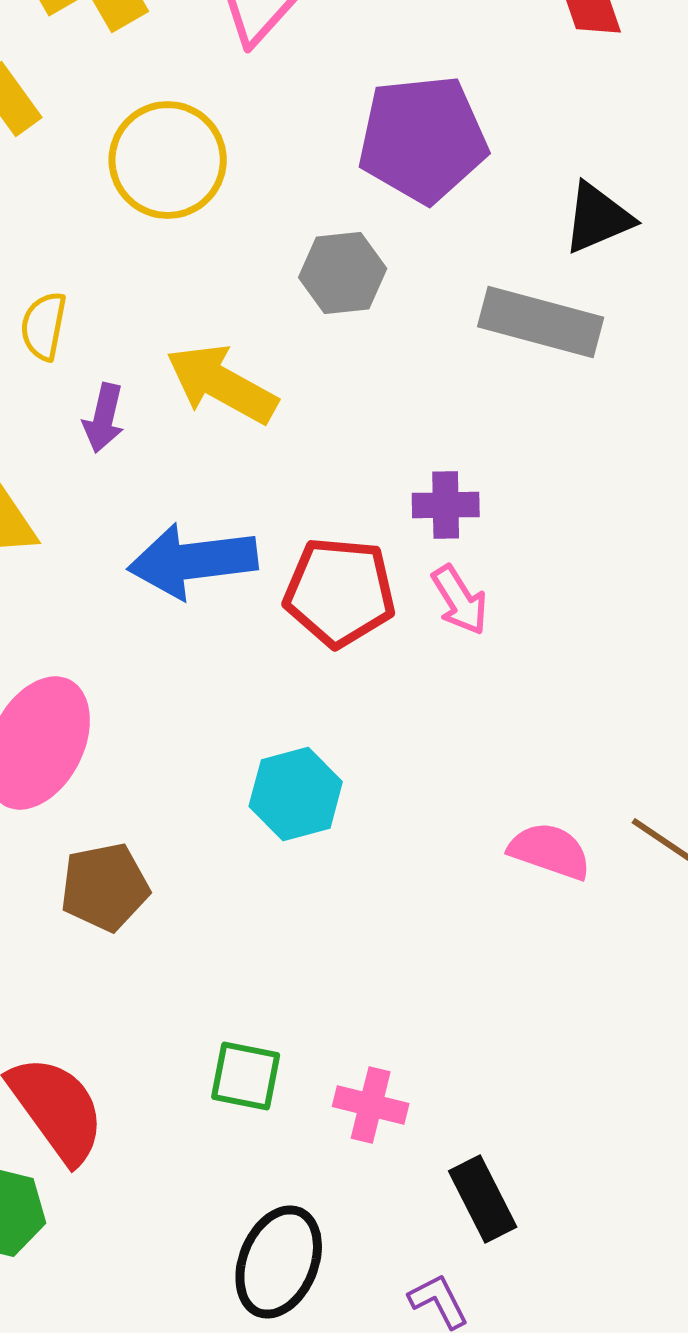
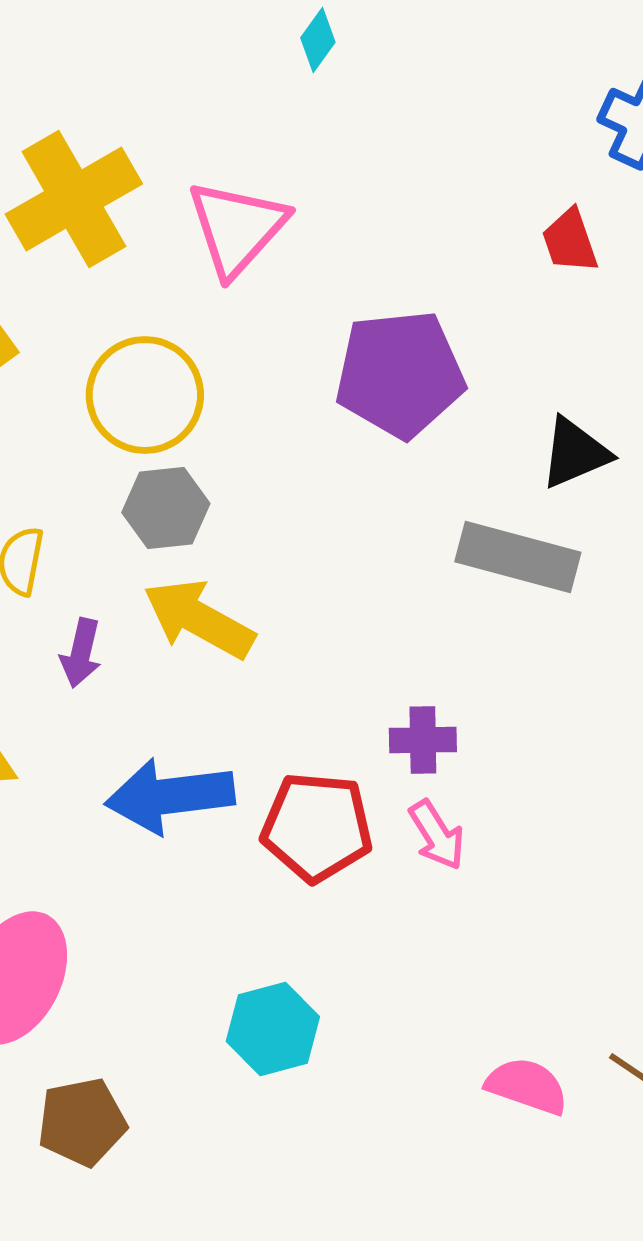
gray hexagon: (343, 273) -> (166, 508), moved

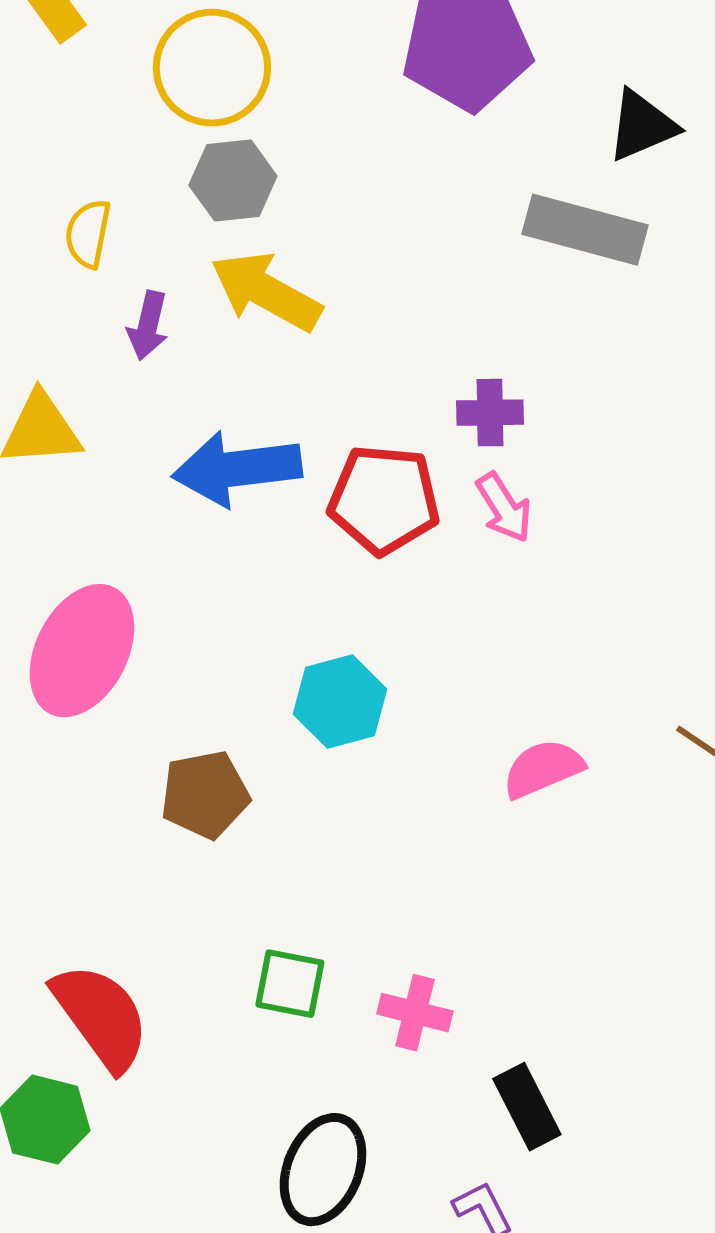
pink semicircle: (527, 1086) -> (543, 769), moved, turned -42
brown pentagon: (82, 1122) -> (205, 795), moved

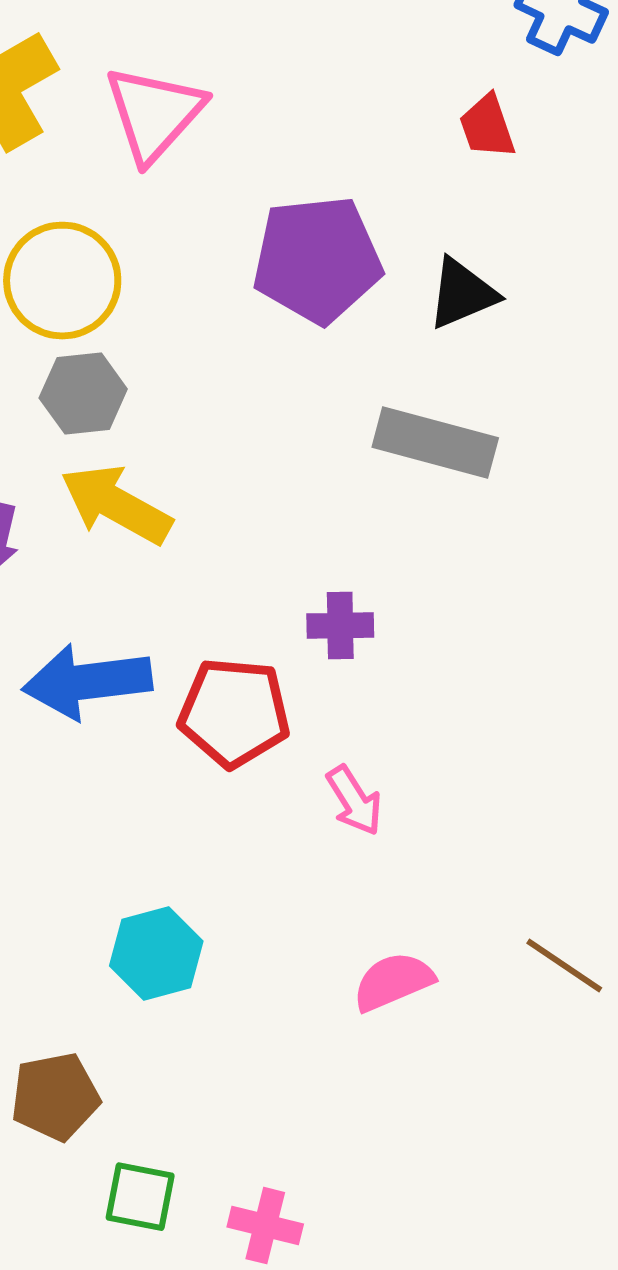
black triangle: (642, 126) -> (462, 294), moved
pink arrow: (504, 508) -> (354, 801), moved
cyan hexagon: (340, 702) -> (156, 954), moved
brown pentagon: (205, 795) -> (55, 1097), moved

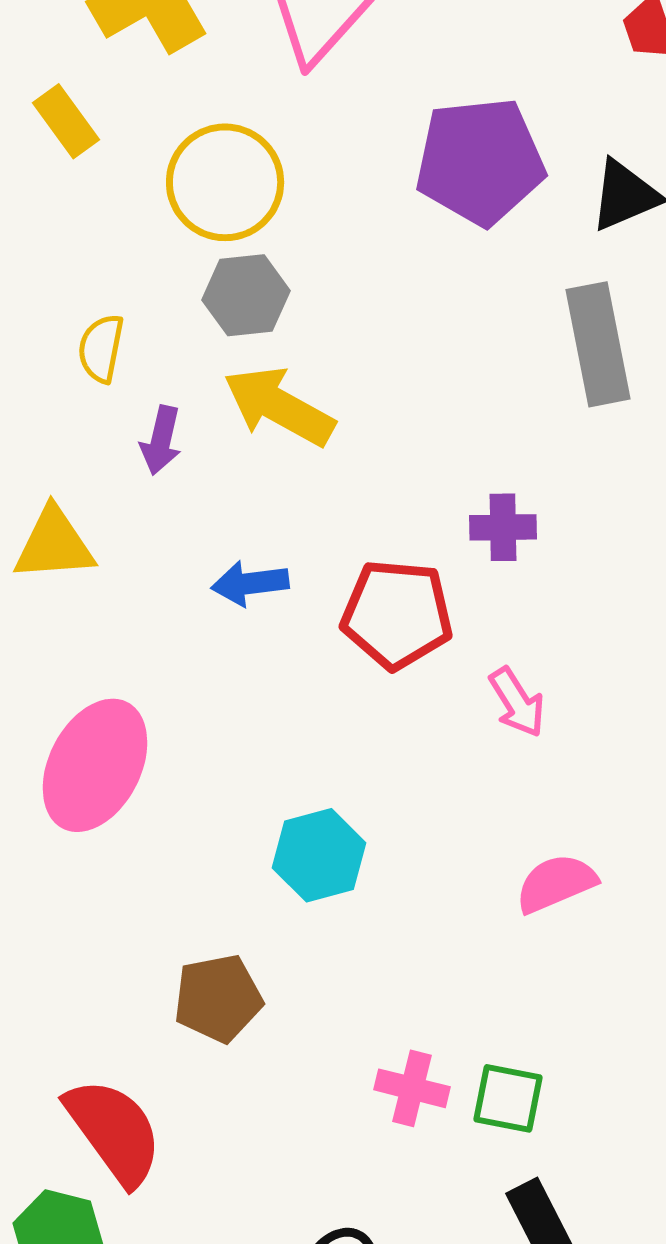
gray rectangle: (435, 443) -> (598, 344), turned 64
blue arrow: (87, 682) -> (250, 583), size x0.6
green square: (140, 1197) -> (508, 1098), moved
pink cross: (265, 1226) -> (412, 1088), moved

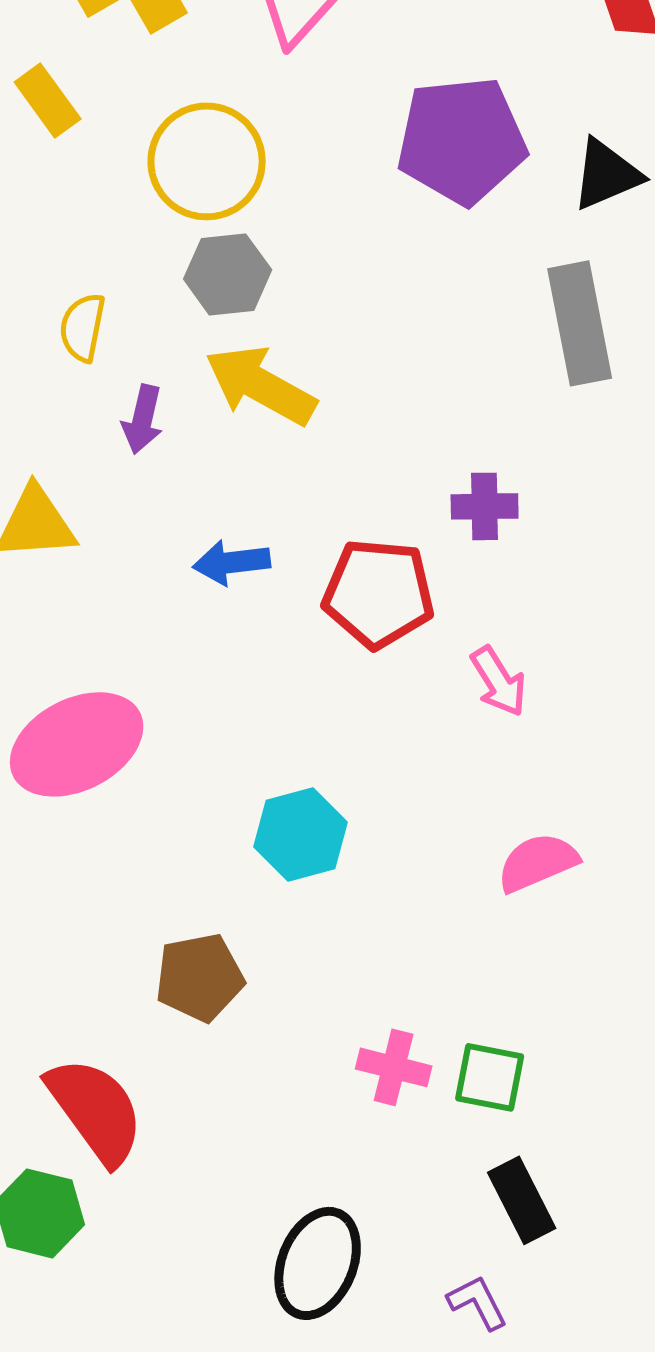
pink ellipse: (95, 765) -> (77, 744), turned 36

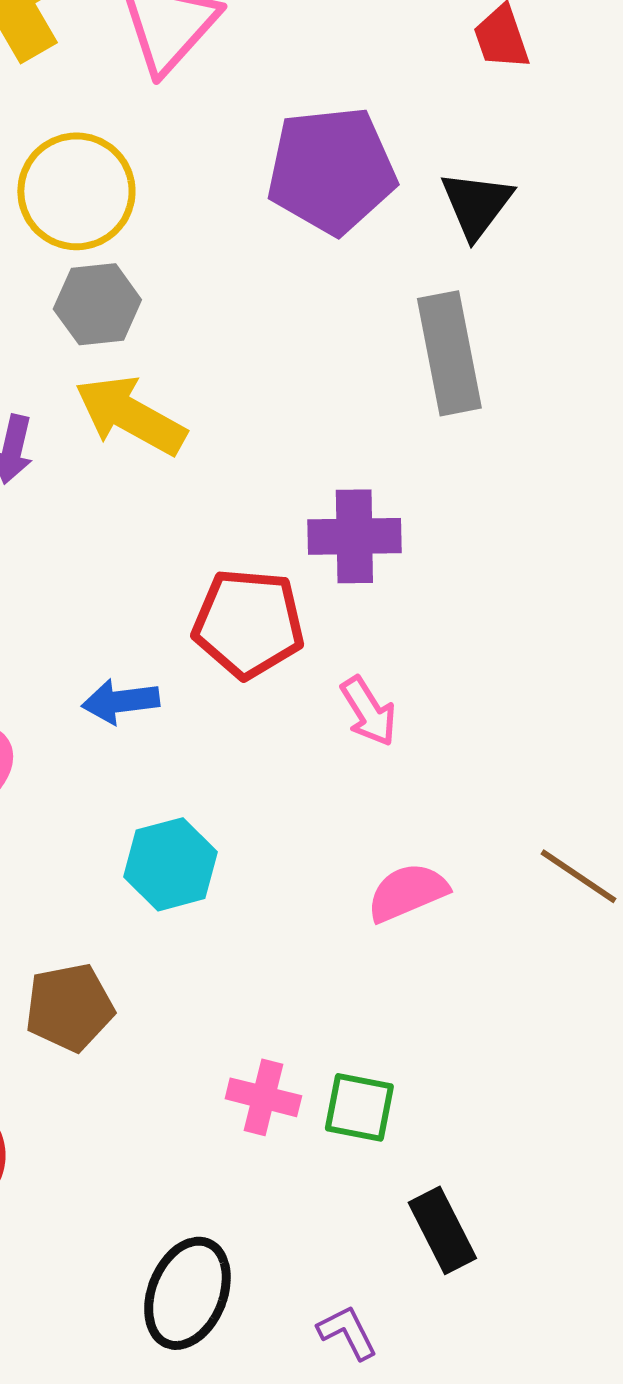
black triangle: (607, 174) -> (476, 204), turned -30
purple cross: (485, 506) -> (354, 536), size x1.4
blue arrow: (232, 562) -> (120, 701), moved
black rectangle: (522, 1200) -> (442, 1230), moved

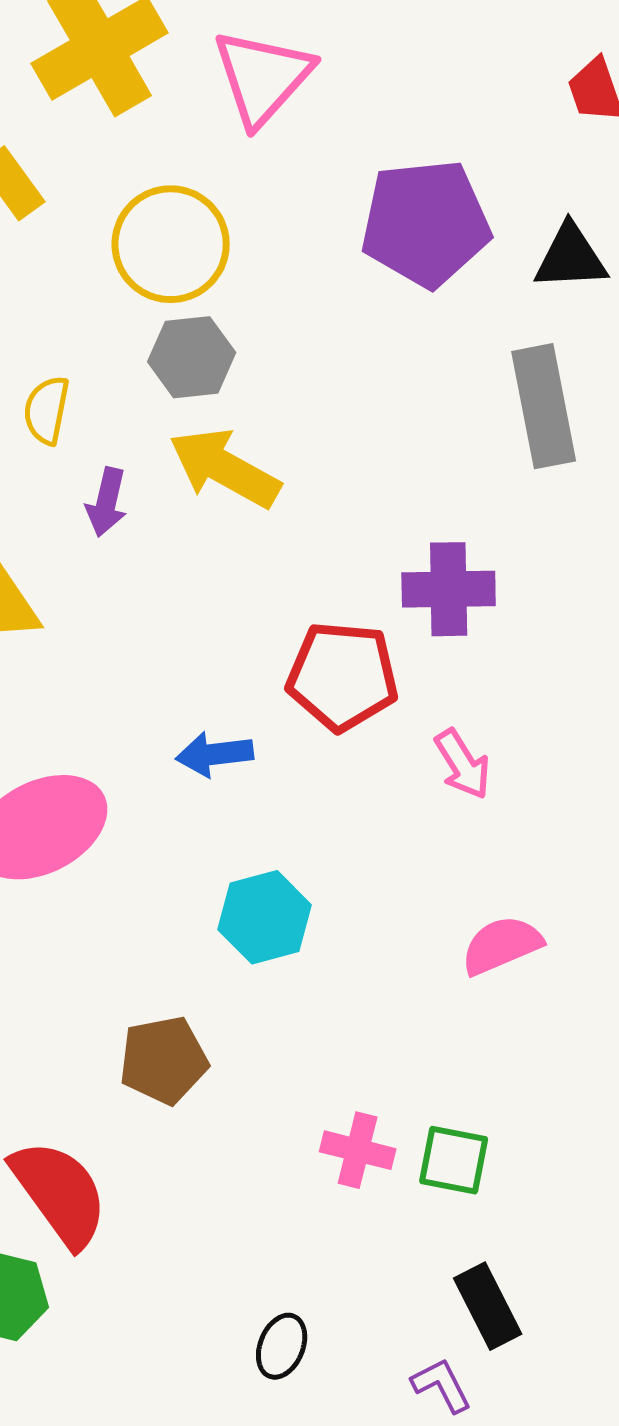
black triangle: (476, 204) -> (571, 257), turned 50
black rectangle: (442, 1230) -> (488, 1306), moved
black ellipse: (187, 1293) -> (282, 1346), size x0.6

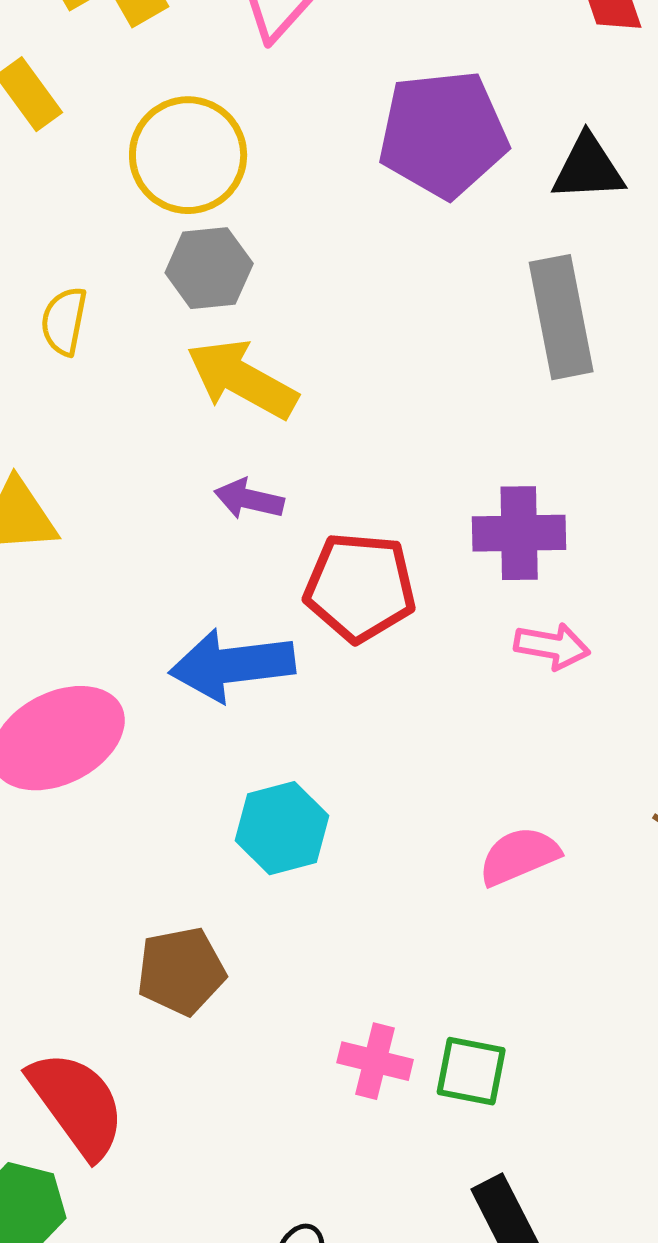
purple arrow: (107, 502) -> (249, 499), moved, turned 90
purple cross: (449, 589) -> (519, 533), moved
blue arrow: (215, 754) -> (232, 665), size x1.6
pink arrow: (463, 764) -> (552, 646), moved, turned -48

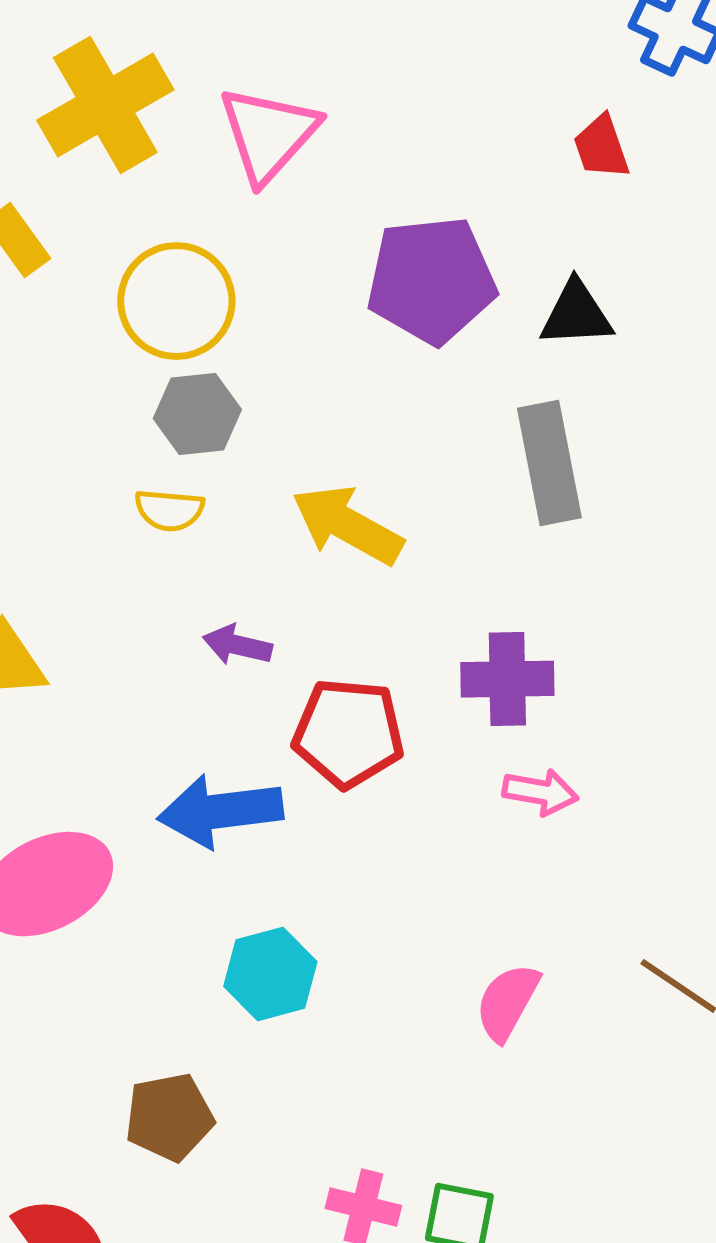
yellow semicircle: (64, 321) -> (169, 510), moved, turned -96
yellow arrow: (242, 379) -> (347, 525), moved
pink semicircle: (519, 856) -> (507, 1002), turned -38

